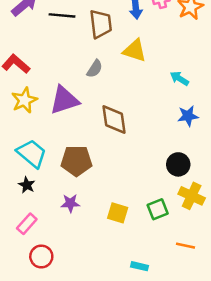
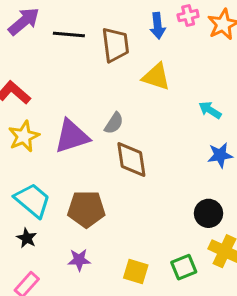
gray semicircle: (95, 69) -> (114, 123), moved

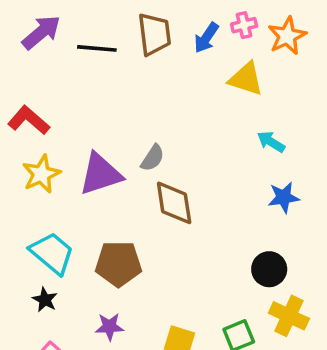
blue arrow: (158, 26) -> (206, 38), turned 40
brown trapezoid: (115, 45) -> (154, 34), moved
yellow triangle: (156, 77) -> (246, 79), moved

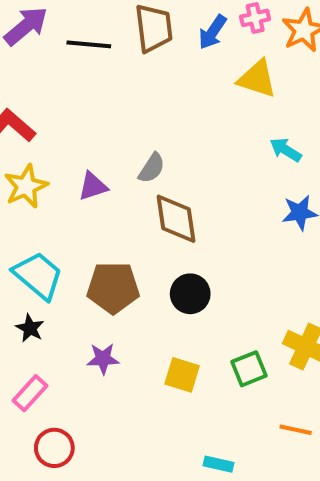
purple triangle: (100, 174) -> (93, 186), size x0.6
black circle: (269, 269) -> (190, 294), moved

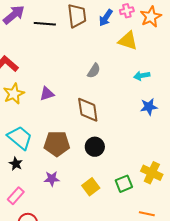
cyan arrow: (286, 150) -> (142, 76), turned -42
gray semicircle: (152, 168) -> (94, 71), moved
yellow square: (182, 375) -> (91, 187), turned 36

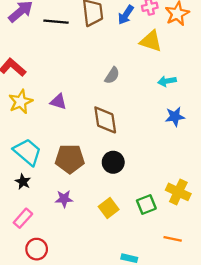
purple triangle: (47, 94) -> (58, 102), turned 35

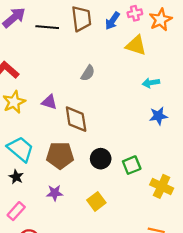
gray semicircle: (112, 75) -> (88, 73), moved
brown diamond: (105, 120) -> (76, 119), moved
green square: (146, 205) -> (132, 165), moved

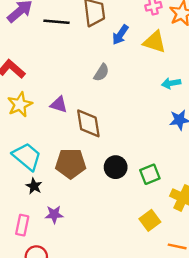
blue arrow: (112, 21) -> (120, 35), moved
black star: (16, 177) -> (34, 186), moved
purple star: (55, 193) -> (54, 214), moved
yellow square: (96, 201) -> (150, 220), moved
pink rectangle: (16, 211) -> (22, 225), turned -30

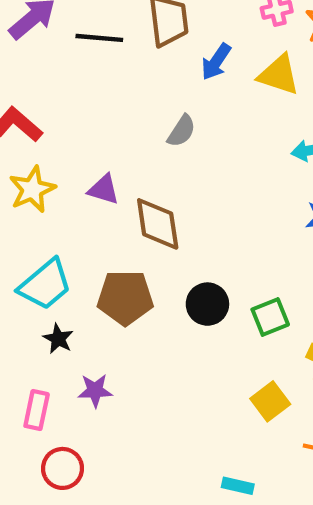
cyan trapezoid: (27, 157) -> (45, 285), turned 100

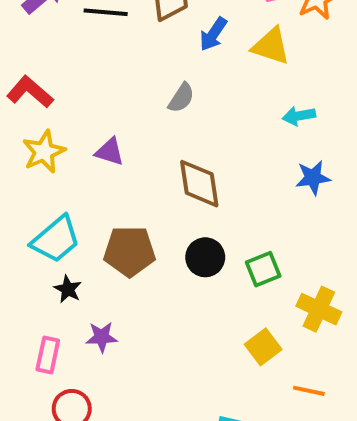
brown diamond: (158, 224) -> (199, 184), moved

